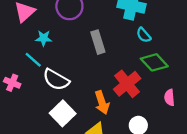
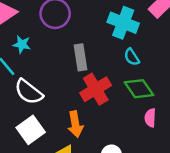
red cross: (127, 84) -> (96, 89), moved
pink semicircle: (169, 98) -> (150, 118), moved

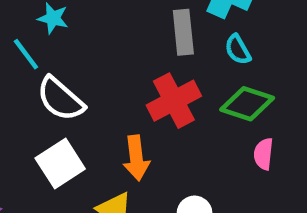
gray rectangle: (81, 57) -> (183, 32), moved
green diamond: (139, 89) -> (247, 104), turned -40

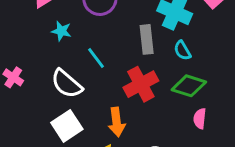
cyan line: (26, 54) -> (96, 58), moved

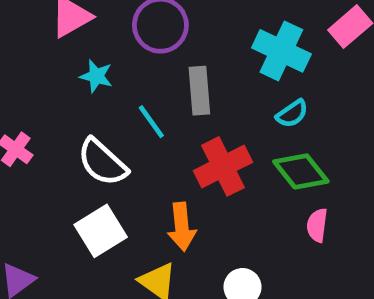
gray rectangle: (147, 39) -> (199, 91), moved
cyan semicircle: (182, 50) -> (292, 114), turned -96
green diamond: (189, 86) -> (301, 171), turned 32

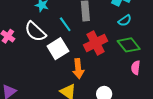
white semicircle: (102, 162) -> (35, 32), moved
white square: (101, 231) -> (58, 49), moved

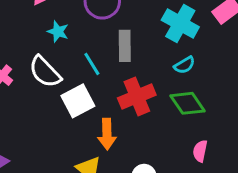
pink semicircle: (136, 68) -> (200, 151), moved

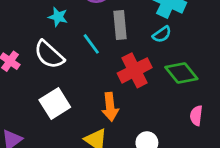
cyan semicircle: (184, 65) -> (162, 34), moved
white square: (78, 101) -> (55, 103), moved

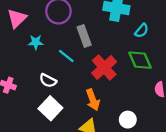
cyan semicircle: (162, 34) -> (142, 31), moved
white semicircle: (49, 55) -> (48, 81), moved, size x0.7
green diamond: (181, 73) -> (140, 60), turned 30

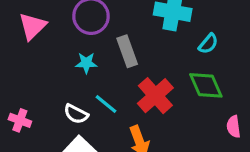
cyan star: (36, 42) -> (86, 63), moved
cyan line: (66, 56) -> (106, 104), moved

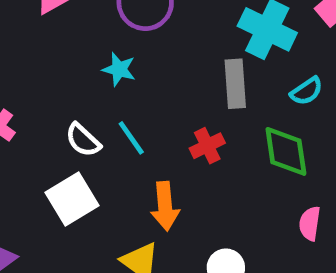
gray rectangle: (127, 51) -> (235, 84), moved
red cross: (155, 96) -> (207, 146), size x0.6

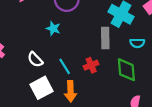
cyan semicircle: (307, 91) -> (137, 43), turned 32
cyan line: (131, 138) -> (65, 66), moved
white square: (72, 199) -> (42, 88), moved

